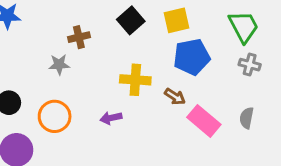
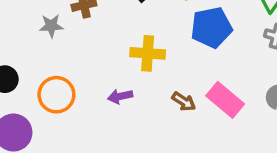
gray star: (59, 65) -> (51, 26), moved
brown arrow: (175, 97) -> (184, 102), moved

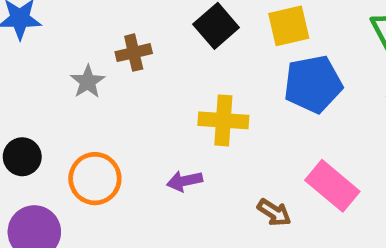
gray star: (51, 26) -> (88, 82), turned -30
brown arrow: (184, 102) -> (274, 212), moved

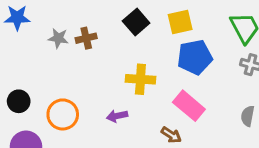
gray star: (88, 82) -> (58, 38), moved, turned -30
pink rectangle: (332, 186) -> (189, 106), moved

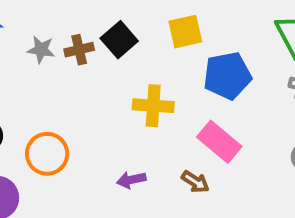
black square: (136, 22) -> (119, 40), moved
yellow square: (180, 22) -> (185, 32), moved
purple arrow: (117, 116) -> (131, 180), moved

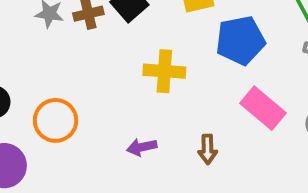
pink rectangle: (219, 142) -> (263, 108), moved
brown arrow: (195, 182) -> (208, 149), turned 56

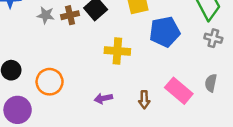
pink rectangle: (263, 108) -> (179, 91), moved

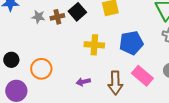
blue pentagon: (165, 32) -> (131, 43), moved
brown arrow: (144, 100) -> (115, 83), size x1.6

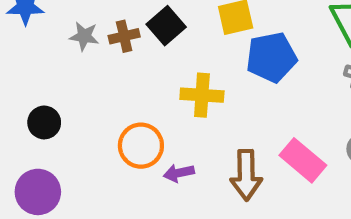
blue pentagon: (131, 43) -> (271, 57), moved
black circle: (11, 60) -> (44, 122), moved
orange circle: (41, 69) -> (141, 146), moved

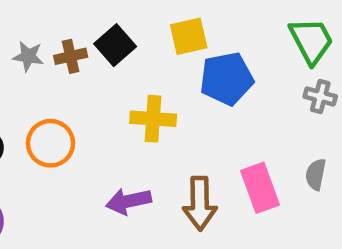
orange circle: (141, 146) -> (50, 143), moved
pink rectangle: (303, 160) -> (260, 188), turned 30
purple arrow: (179, 173) -> (129, 201), size x1.4

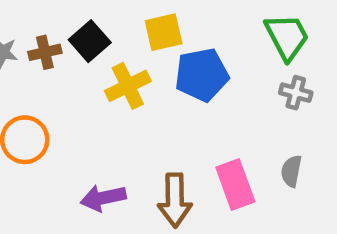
yellow cross: (153, 119) -> (128, 86), moved, turned -30

